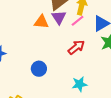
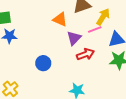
purple triangle: (59, 17) -> (74, 38), moved

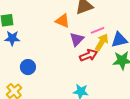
yellow arrow: (103, 17) -> (102, 42), moved
blue circle: (43, 63) -> (28, 67), moved

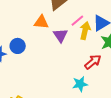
red arrow: (89, 55) -> (93, 62), moved
blue circle: (28, 67) -> (18, 46), moved

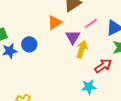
orange triangle: (41, 22) -> (55, 22), turned -42
yellow arrow: (85, 31) -> (82, 49), moved

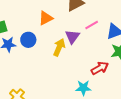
orange triangle: (55, 22) -> (46, 18), moved
yellow arrow: (82, 49) -> (59, 47), moved

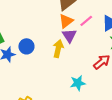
orange triangle: (46, 18) -> (66, 21), moved
cyan star: (83, 88) -> (78, 83), moved

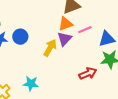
cyan star: (78, 83) -> (31, 84), moved

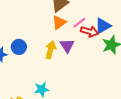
purple triangle: (64, 39) -> (67, 46), moved
red arrow: (88, 73) -> (89, 32), moved, turned 54

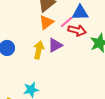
blue triangle: (103, 26) -> (80, 13), moved, turned 30
purple triangle: (67, 46) -> (55, 45), turned 35

